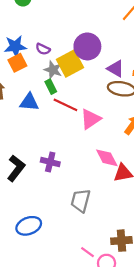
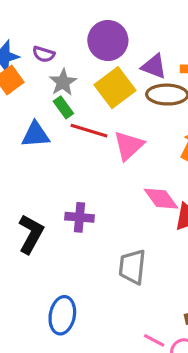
yellow square: (70, 63) -> (115, 88), moved
gray star: (53, 70) -> (63, 82), turned 30
blue ellipse: (29, 226) -> (62, 315), turned -50

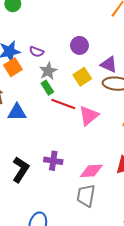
purple circle: (108, 40) -> (80, 45), size x0.7
yellow square: (115, 88) -> (82, 77), size x0.7
blue triangle: (36, 135) -> (17, 112), moved
pink diamond: (161, 199) -> (91, 171), moved, turned -60

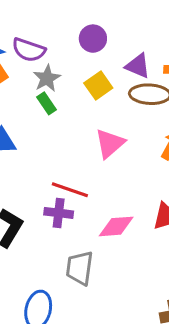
purple semicircle: (37, 52) -> (29, 50), size x1.5
red line: (63, 104) -> (70, 190), moved
gray trapezoid: (86, 196) -> (80, 268), moved

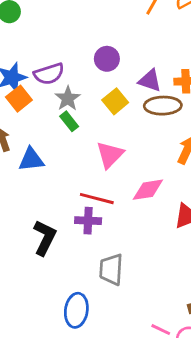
purple semicircle: (29, 50) -> (49, 74), turned -32
pink triangle: (110, 144) -> (110, 155), moved
pink diamond: (116, 226) -> (148, 190), moved

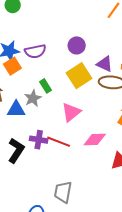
gray star: (68, 98) -> (33, 98), moved
yellow square: (115, 101) -> (79, 76), size x1.4
purple cross: (88, 221) -> (39, 140), moved
black L-shape: (45, 238) -> (16, 150), moved

